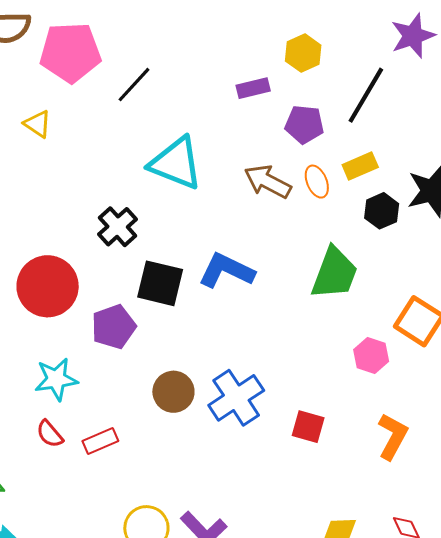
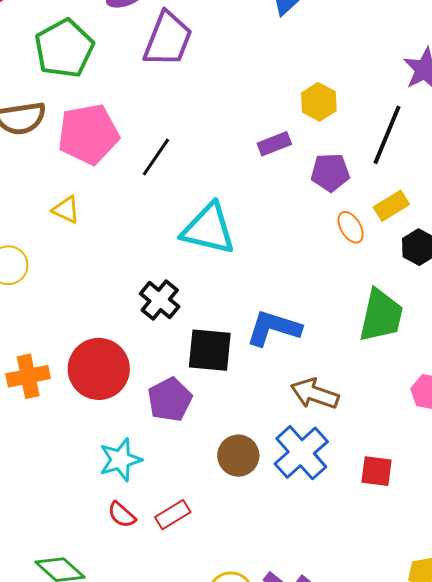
brown arrow: (268, 182) -> (315, 394), moved

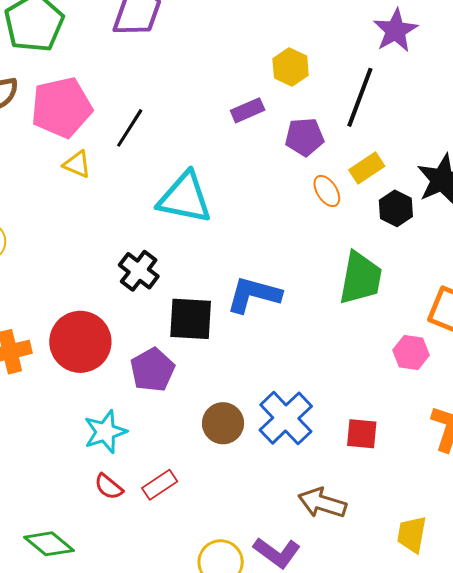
yellow triangle: (66, 210) -> (77, 164), moved
brown arrow: (315, 394) -> (322, 503), moved

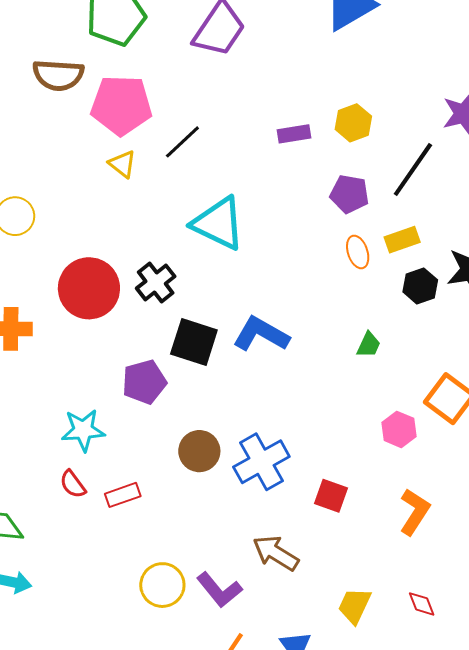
purple rectangle: (248, 110) -> (294, 134), moved
green trapezoid: (361, 278) -> (369, 345), size x0.5
red circle: (80, 342) -> (89, 288), moved

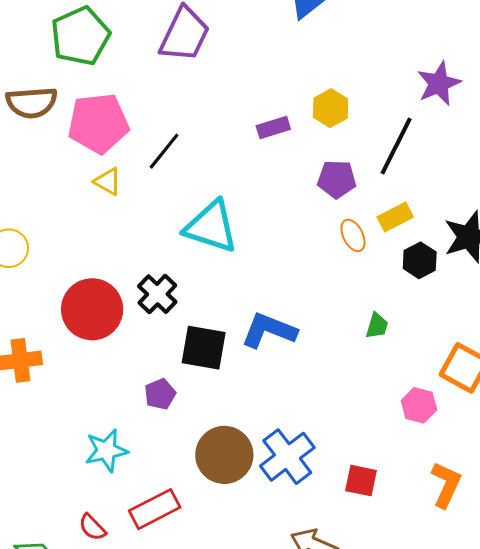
purple pentagon: (144, 382) -> (160, 394), size x0.7
brown circle: (199, 451) -> (224, 455), size x1.4
red semicircle: (73, 484) -> (92, 527), moved
red rectangle: (123, 495) -> (155, 509), size x1.4

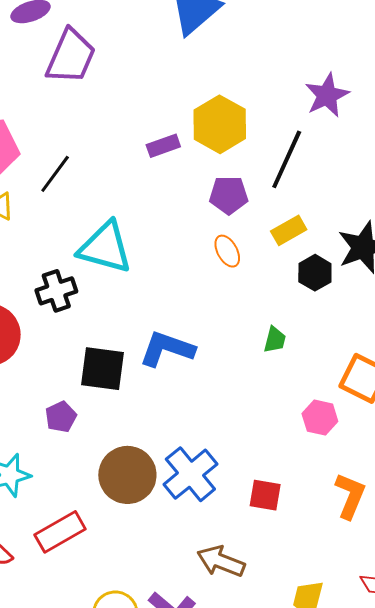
yellow hexagon: (331, 108) -> (220, 124), size x1.5
orange ellipse: (353, 235) -> (227, 251), moved
black cross: (157, 294) -> (56, 291), moved, turned 30

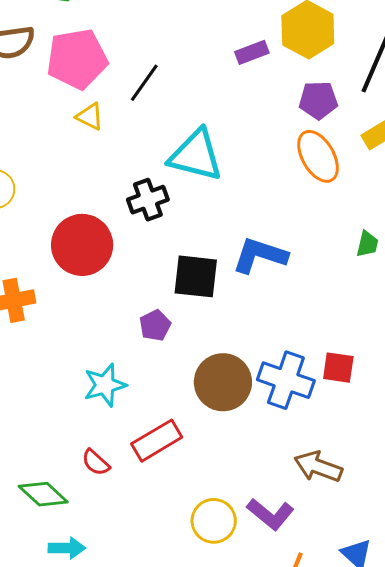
orange ellipse: (227, 251) -> (318, 156), size x1.6
blue cross: (190, 474) -> (286, 380), turned -30
red square: (265, 495) -> (338, 368), moved

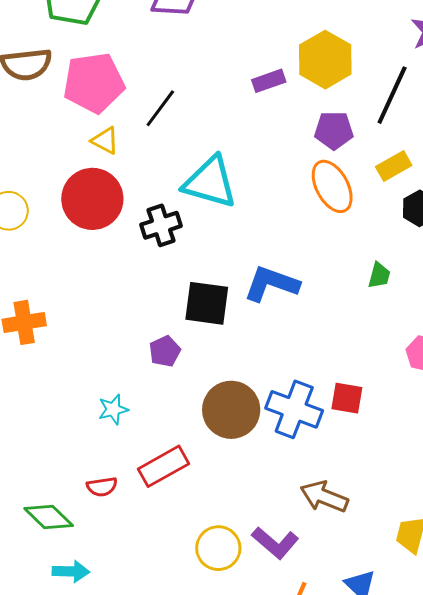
red circle: (82, 245) -> (92, 199), moved
cyan star: (105, 385) -> (113, 409), size x0.7
red semicircle: (96, 463) -> (102, 487), turned -52

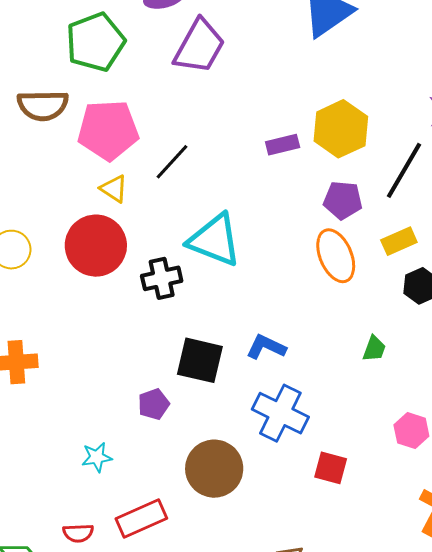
blue L-shape: (271, 284) -> (266, 347), size x0.7
blue cross: (294, 409) -> (280, 413), moved

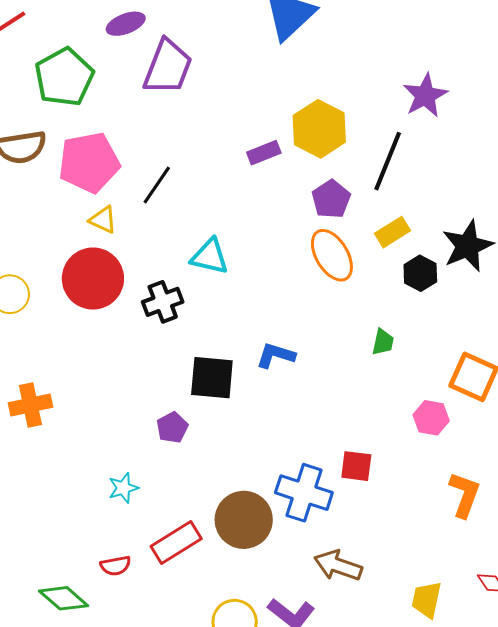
purple pentagon: (343, 200) -> (331, 199), turned -30
cyan triangle: (215, 240) -> (210, 257), size x0.7
blue cross: (280, 413) -> (304, 493), moved
brown circle: (214, 469) -> (244, 520), moved

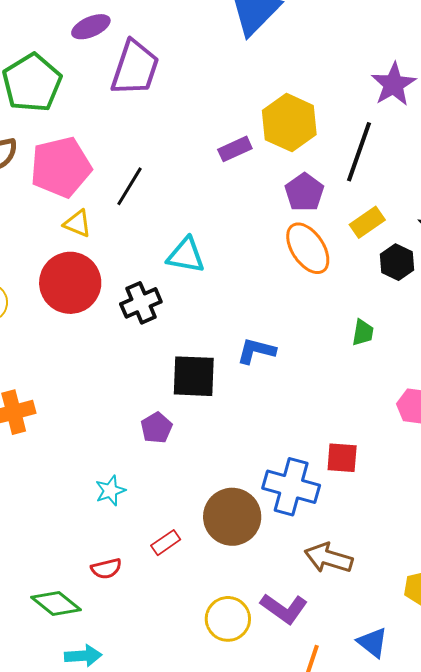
red rectangle: (176, 542) -> (166, 543), size x0.6

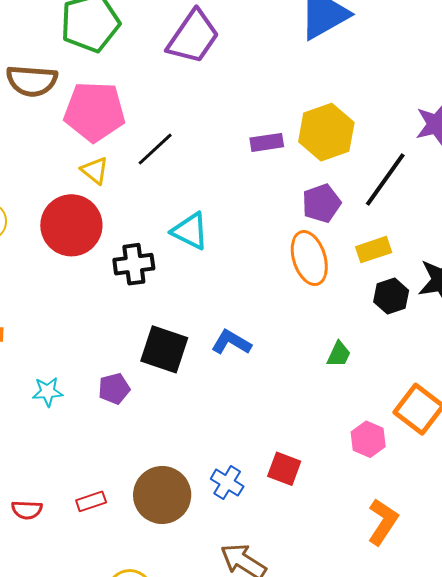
blue cross: (291, 487) -> (227, 483), size x0.6
cyan star: (110, 491) -> (48, 392), moved

